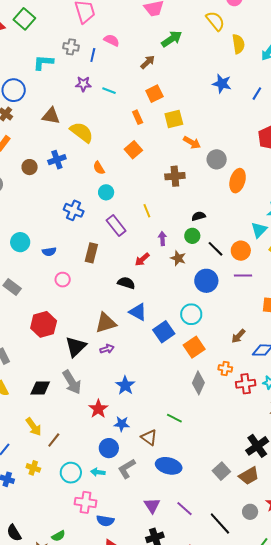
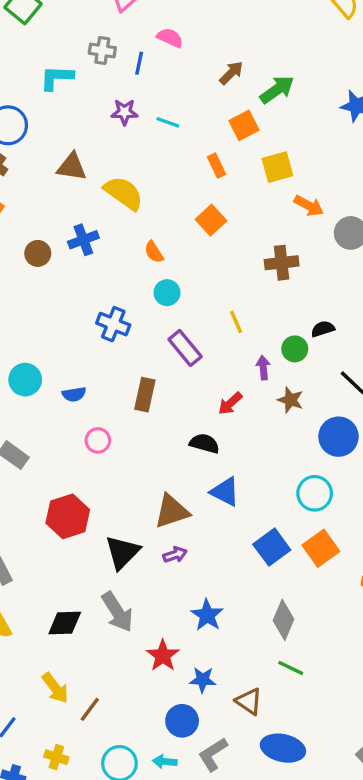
green arrow: (172, 39) -> (277, 90), moved
green circle: (192, 236) -> (295, 349), moved
blue square: (164, 332) -> (272, 547), moved
gray diamond: (198, 383) -> (284, 620), moved

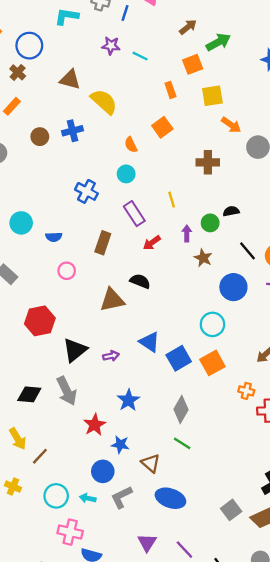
orange semicircle: (154, 252) -> (131, 145), moved
red arrow: (230, 403) -> (152, 243), moved
blue triangle: (225, 492) -> (149, 342), moved
brown triangle: (172, 511) -> (112, 300), moved

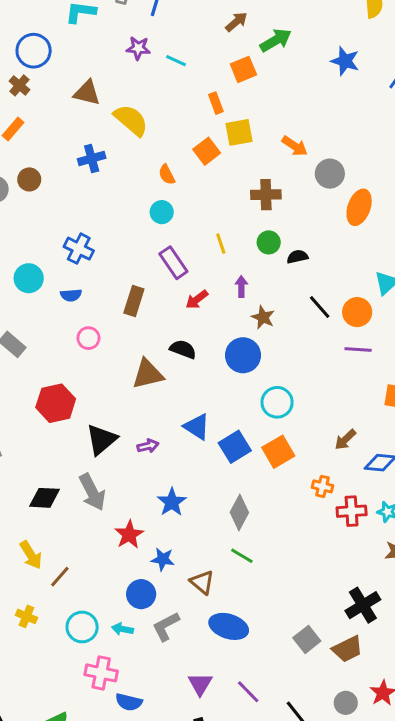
yellow square: (212, 96) -> (239, 132), moved
brown circle: (40, 137) -> (29, 179), moved
blue cross: (86, 191) -> (79, 249), moved
green circle: (210, 223) -> (269, 242), moved
blue circle: (233, 287) -> (243, 355), moved

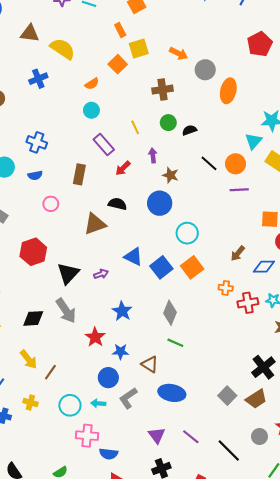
orange semicircle: (167, 175) -> (92, 84), turned -88

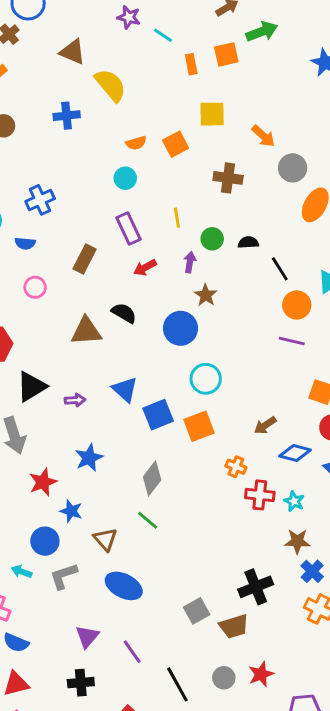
orange rectangle: (120, 30) -> (191, 64), moved
orange square: (118, 64) -> (176, 144), moved
green circle: (168, 123) -> (212, 239), moved
blue cross: (37, 142) -> (40, 200), turned 30
black line: (209, 163) -> (280, 269), moved

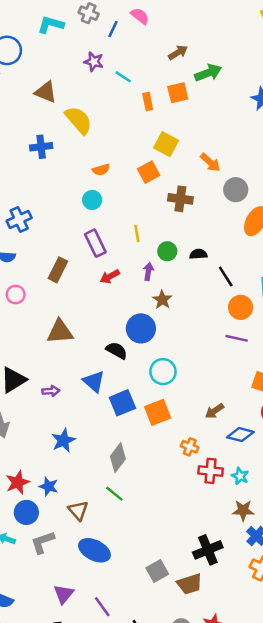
yellow square: (212, 114) -> (166, 144), turned 30
orange square: (176, 144) -> (149, 172), moved
black semicircle: (124, 313) -> (117, 350), moved
red star: (43, 482) -> (18, 482), moved

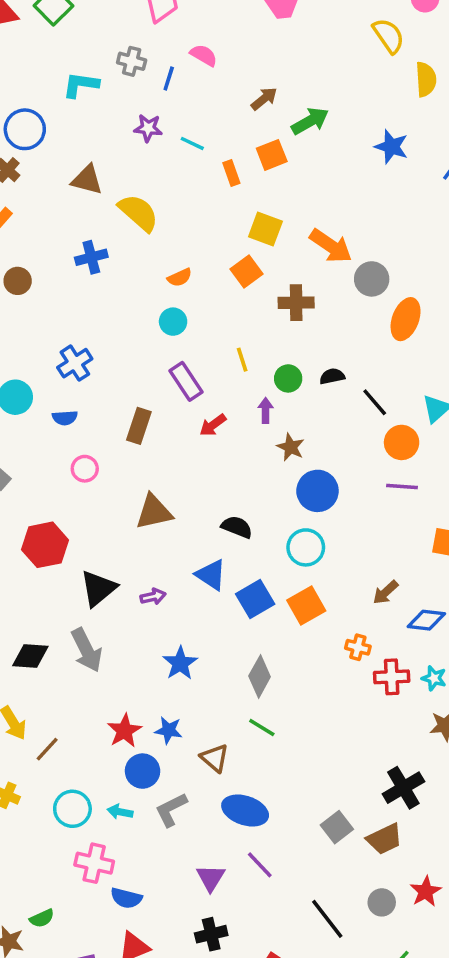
orange arrow: (210, 162) -> (331, 246), size x1.4
blue circle: (141, 328) -> (317, 491), moved
purple line: (102, 607) -> (260, 865), moved

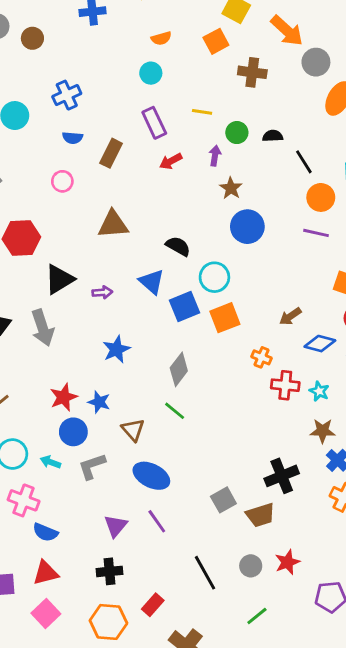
brown circle: (18, 281) -> (32, 38), moved
yellow line: (242, 360) -> (202, 112), turned -72
blue semicircle: (65, 418) -> (73, 138), moved
cyan circle: (306, 547) -> (214, 277), moved

